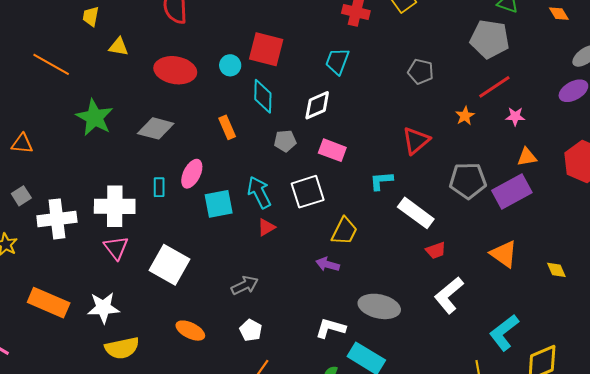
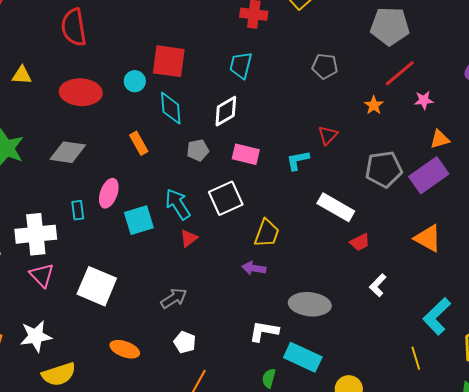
red triangle: (416, 140) -> (328, 135), size x0.7
cyan L-shape: (381, 181) -> (298, 160), moved
white L-shape: (449, 295) -> (378, 285), size x0.6

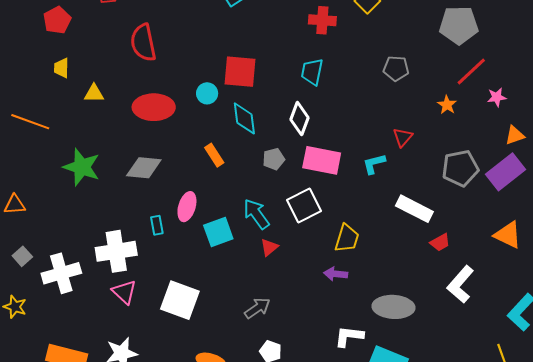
white diamond: (226, 111) -> (299, 119), turned -36
pink rectangle: (246, 154) -> (322, 160), size x1.4
white L-shape: (378, 285) -> (460, 284), size x1.6

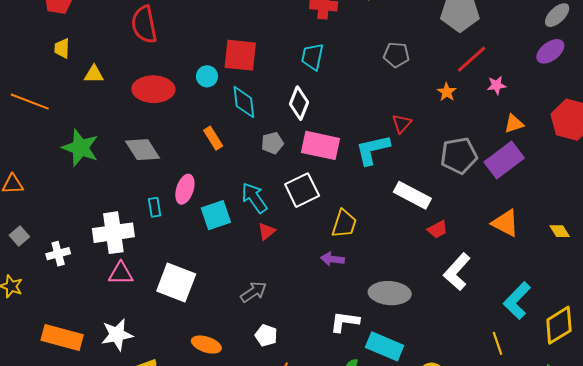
cyan L-shape: (374, 164) -> (373, 150), size x1.5
gray diamond: (144, 168) -> (143, 150), turned 51
white cross: (61, 273) -> (58, 254), size x0.6
pink triangle: (124, 292) -> (121, 273), turned -44

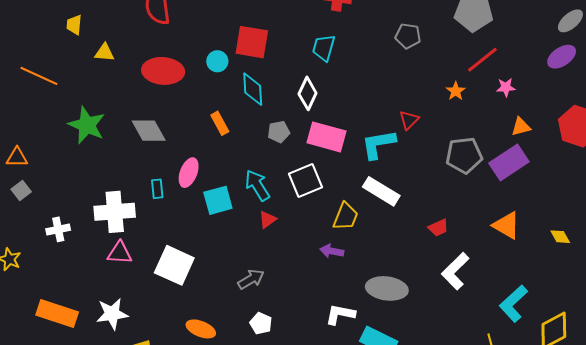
gray pentagon: (396, 55) -> (408, 36), moved
white rectangle: (412, 195) -> (381, 191), moved
gray square: (19, 236) -> (21, 191), moved

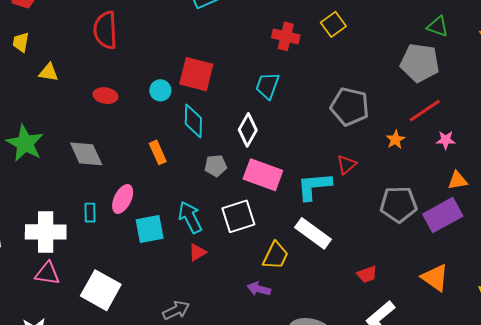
gray pentagon: (408, 36) -> (350, 107), moved, size x1.5
red ellipse: (163, 71) -> (106, 96), size x0.6

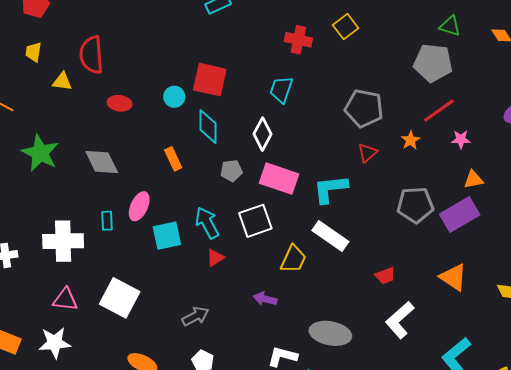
red semicircle: (105, 30) -> (91, 55), moved
red triangle: (347, 165) -> (367, 153), moved
pink triangle: (47, 273) -> (65, 299), moved
purple arrow: (259, 289) -> (265, 299), moved

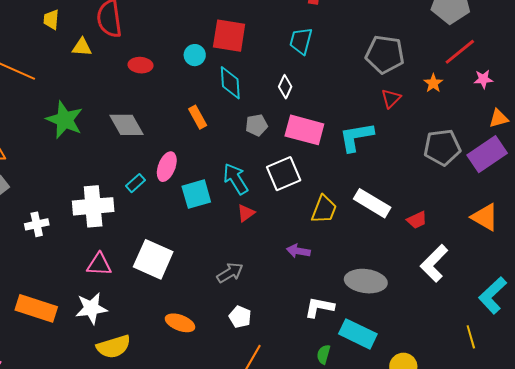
white diamond: (263, 134) -> (285, 87), size x0.7
cyan rectangle: (107, 221) -> (135, 183), turned 54
white rectangle: (330, 236) -> (372, 203), moved

